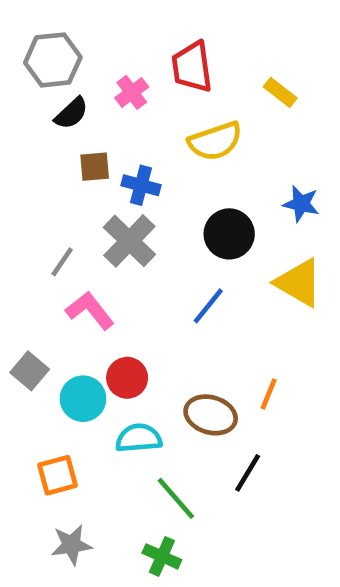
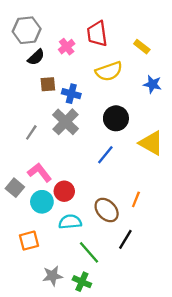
blue star: (301, 204) -> (152, 84), moved
pink L-shape: (90, 311) -> (40, 172), moved
brown ellipse: (211, 415) -> (107, 210), turned 30
gray star: (71, 545) -> (53, 276), moved

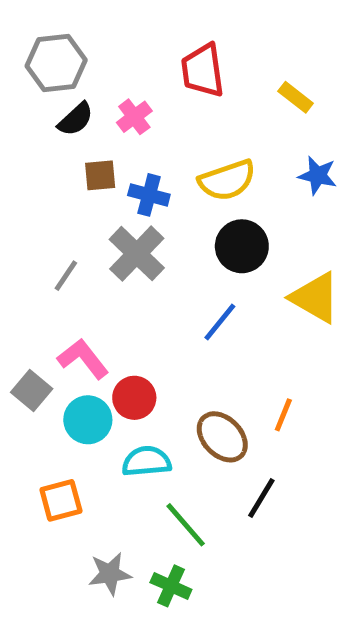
pink cross: (67, 47) -> (134, 117), moved
yellow semicircle: (109, 71) -> (227, 180), moved

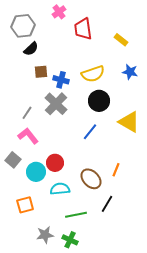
pink cross: (134, 117) -> (59, 12), moved
pink L-shape: (83, 359) -> (28, 136), moved
green line: (186, 525) -> (76, 215), turned -60

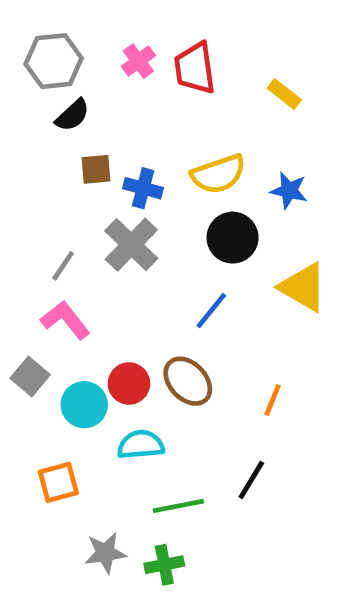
pink cross: (59, 12) -> (138, 61), moved
blue star: (130, 72) -> (289, 191), moved
brown ellipse: (91, 179) -> (188, 381), moved
green cross: (70, 240) -> (164, 565), turned -35

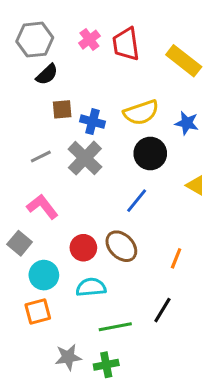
yellow rectangle: (284, 94) -> (184, 61), size x1.6
gray line: (63, 266) -> (41, 157), moved, turned 30
yellow triangle: (303, 287) -> (196, 185), size x0.6
cyan circle: (84, 405) -> (44, 275), moved

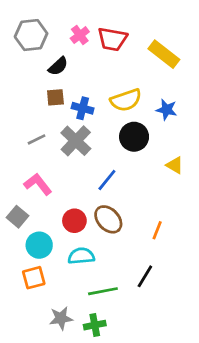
red trapezoid: (126, 44) -> (112, 39), turned -72
black semicircle: (47, 74) -> (58, 66), moved
blue line: (137, 201) -> (107, 180), moved

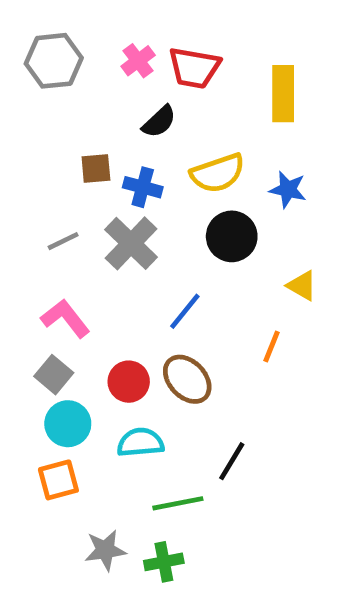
yellow rectangle: (164, 54) -> (283, 94), turned 52
black semicircle: (58, 66) -> (159, 122), moved
gray square: (18, 217) -> (54, 375), moved
orange line: (157, 230) -> (272, 346), moved
black line: (145, 276) -> (232, 461), moved

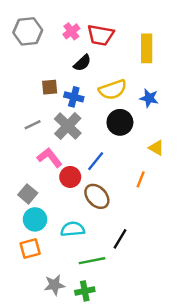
pink L-shape: (65, 318) -> (50, 158), moved
red circle: (129, 382) -> (70, 177), moved

